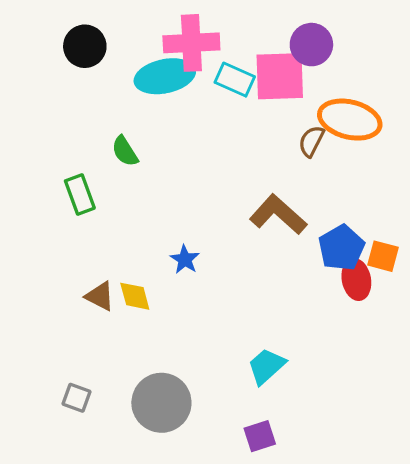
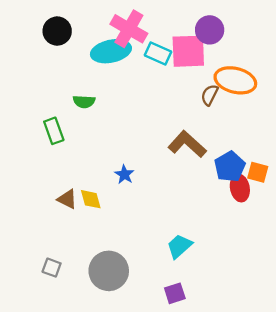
pink cross: (191, 43) -> (129, 29), turned 33
green semicircle: (125, 151) -> (84, 102), turned -55

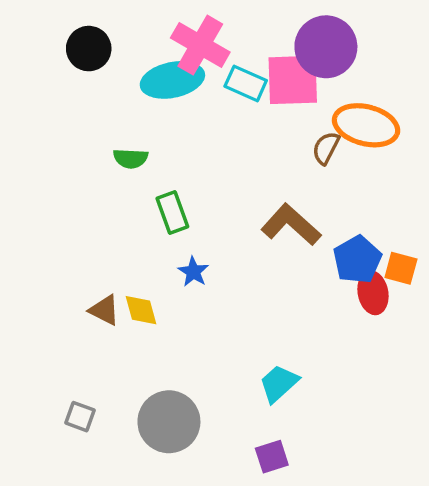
purple circle: (210, 30) -> (326, 47), size x1.4
green rectangle: (54, 131) -> (172, 212), moved

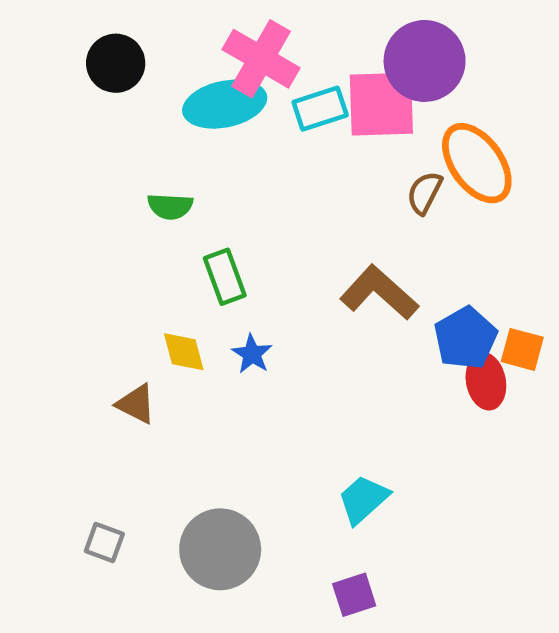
cyan rectangle: (246, 83) -> (320, 109), turned -42
orange ellipse: (366, 125) -> (477, 163), turned 40
yellow diamond: (141, 310) -> (184, 352), moved

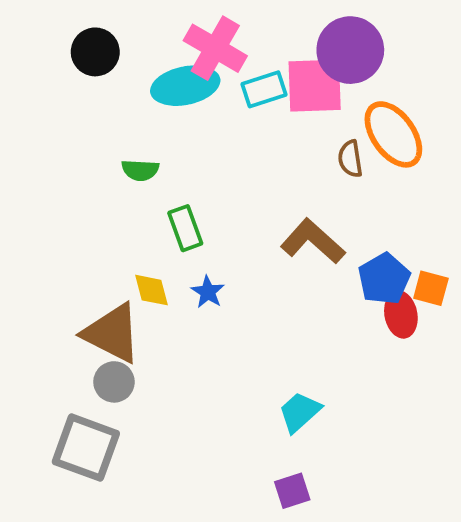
brown semicircle: (425, 193) -> (350, 159), turned -36
brown triangle: (136, 404) -> (112, 333), size x1.8
gray square: (104, 543) -> (86, 448), size x2.0
gray circle: (220, 549) -> (114, 382), moved, size x0.6

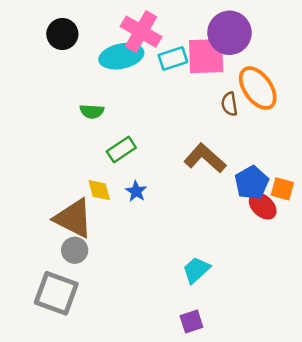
green rectangle: (185, 228) -> (121, 149), turned 76
red ellipse: (401, 314) -> (263, 206), turned -36

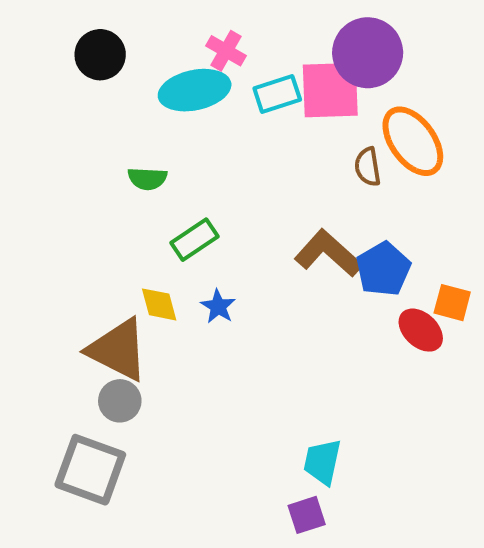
pink cross: (141, 32) -> (226, 51), size x0.6
blue pentagon: (252, 183) -> (383, 269), moved
cyan trapezoid: (196, 270) -> (322, 462), moved, turned -36

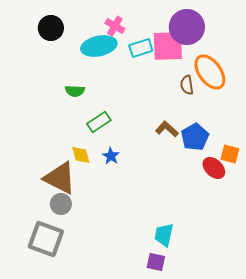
brown L-shape: (328, 253) -> (167, 129), size x0.7
purple square: (307, 515) -> (156, 262), turned 30

